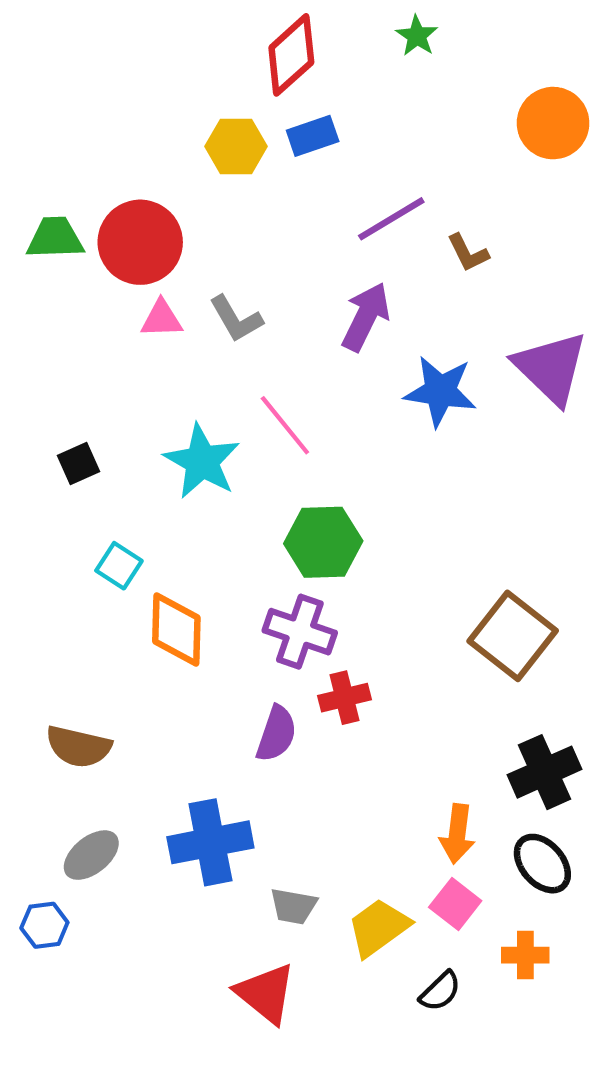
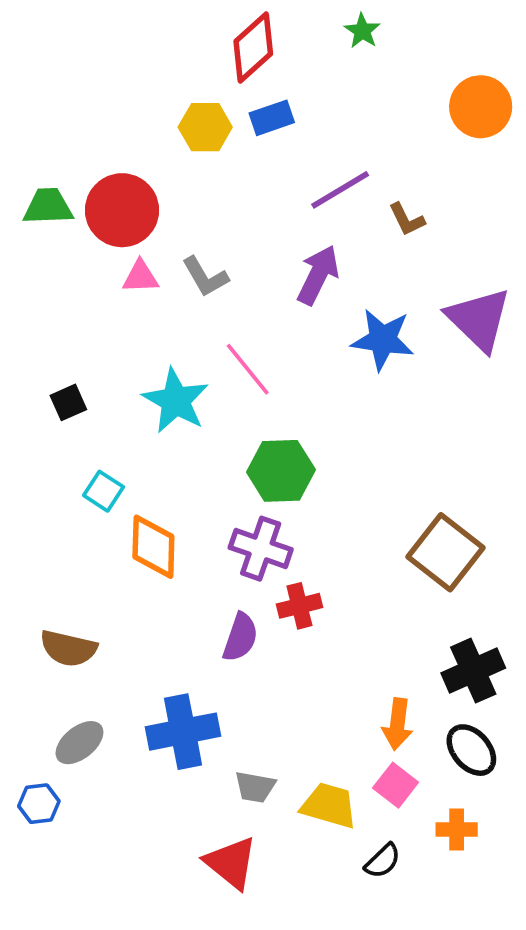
yellow trapezoid: (379, 927) -> (329, 805), turned 52

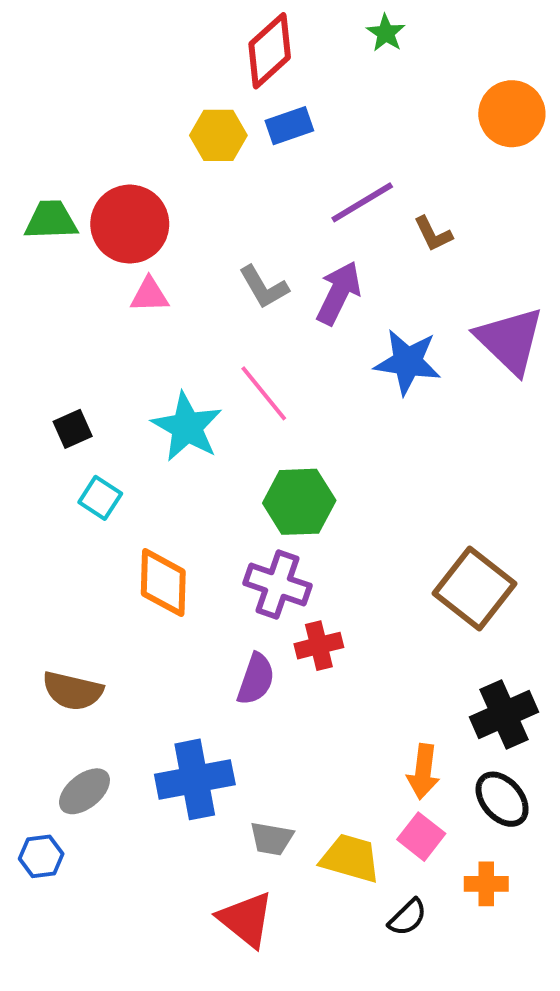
gray L-shape: (205, 277) -> (264, 287), moved
cyan square: (104, 491) -> (100, 498), moved

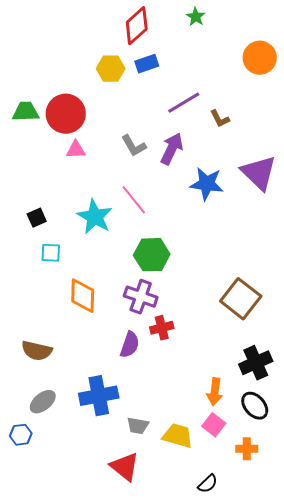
cyan square: (100, 498) -> (51, 253), turned -30
black semicircle: (407, 917) -> (208, 484), moved

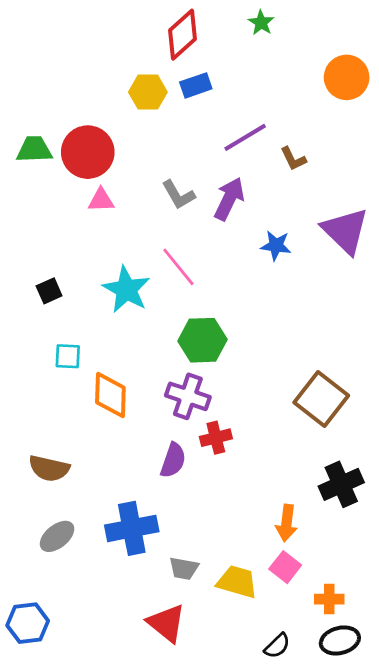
blue star: (207, 184) -> (276, 246), size x0.7
cyan square: (51, 253) -> (68, 356), moved
black ellipse: (255, 406) -> (340, 640), moved, turned -64
blue hexagon: (21, 435) -> (28, 623), moved, size x1.4

